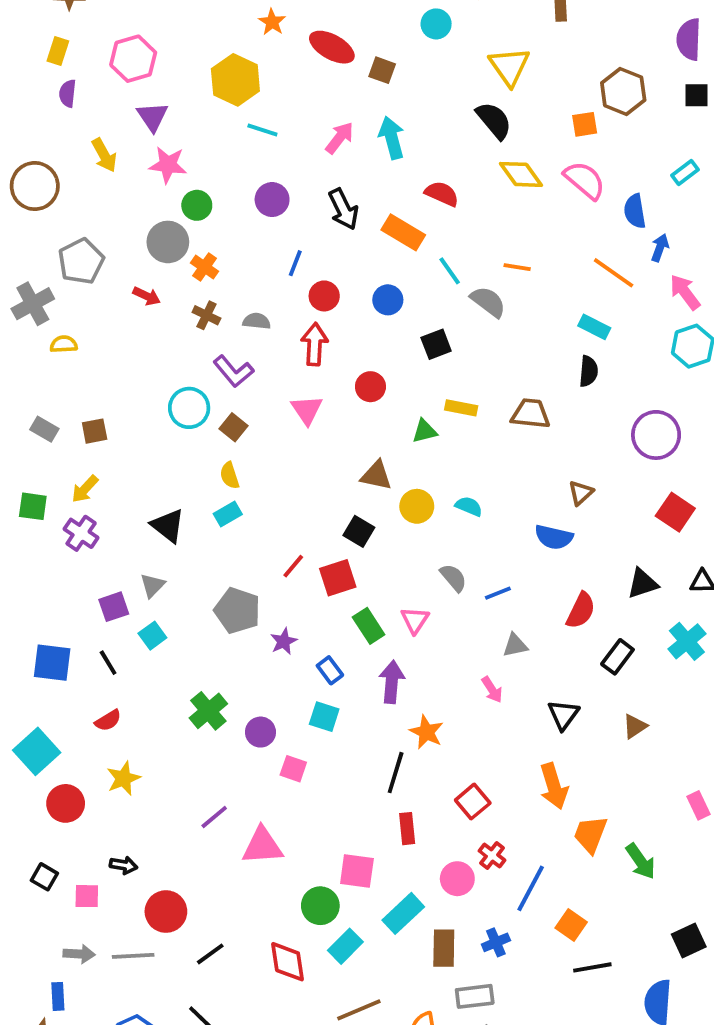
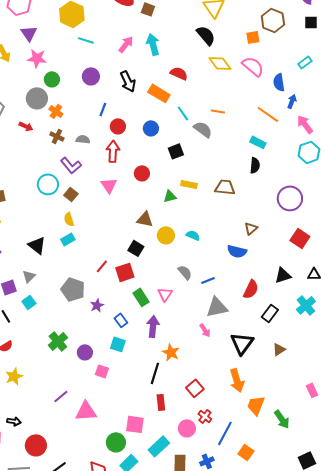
gray triangle: (515, 645) -> (217, 307), size x1.6
black triangle: (563, 715) -> (242, 343), size x1.4

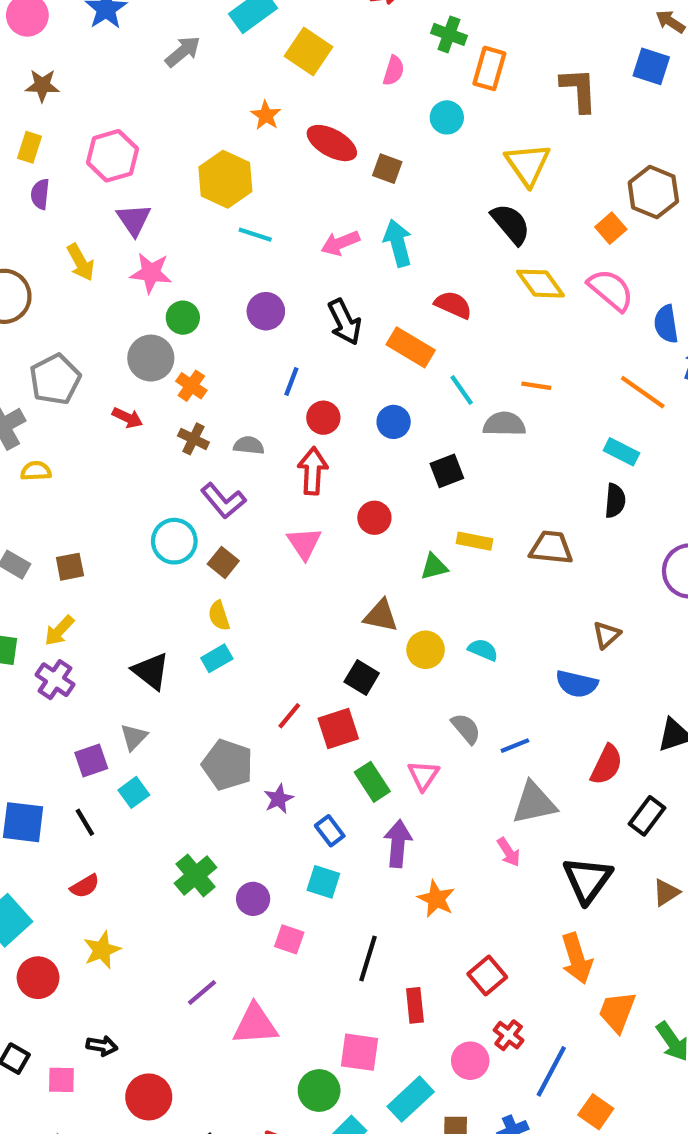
orange square: (253, 37) -> (611, 228), turned -32
pink arrow: (126, 44) -> (340, 243), turned -150
gray semicircle: (203, 129) -> (504, 424), turned -36
black line: (155, 373) -> (368, 958), moved

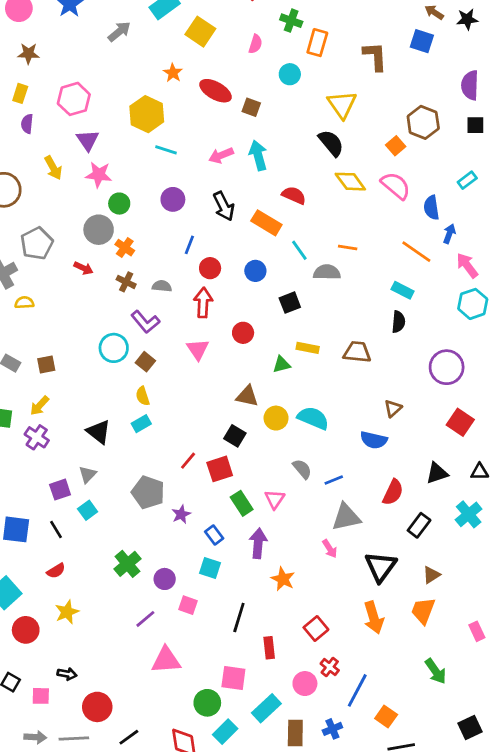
cyan semicircle: (483, 650) -> (313, 418), size x1.6
purple line: (202, 993) -> (145, 619), moved
orange trapezoid: (617, 1012) -> (423, 611), moved

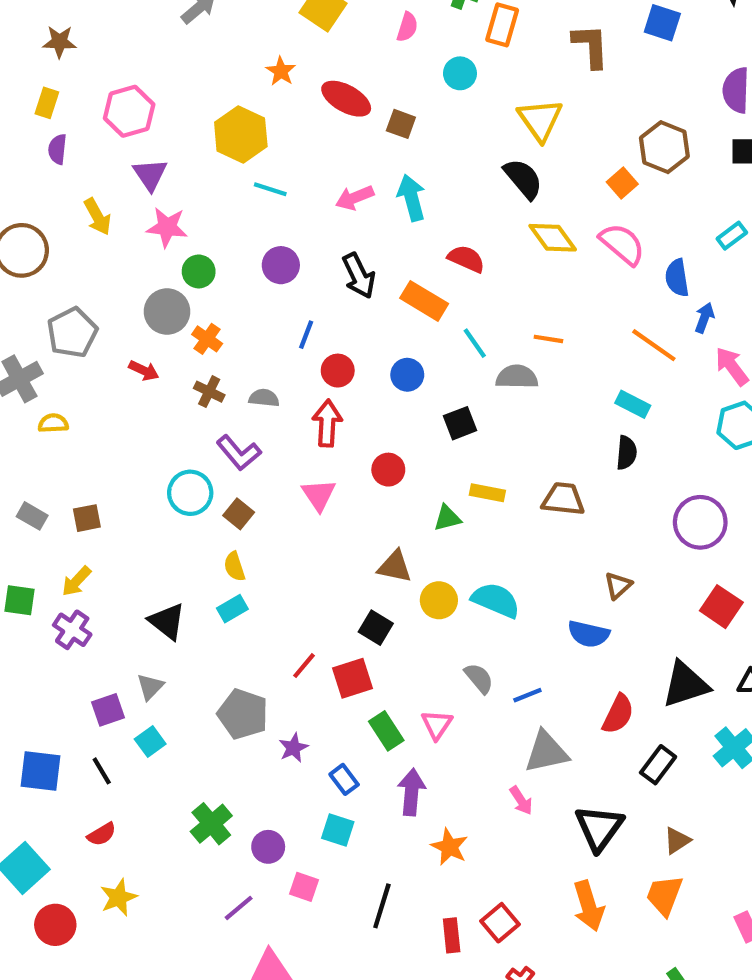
black triangle: (437, 473) -> (685, 685), size x1.4
red rectangle: (269, 648) -> (452, 935), moved

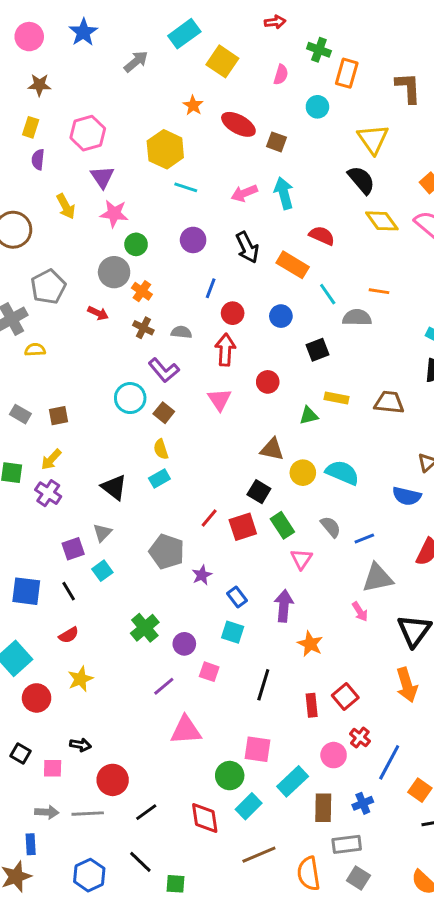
green rectangle: (386, 731) -> (282, 525), moved

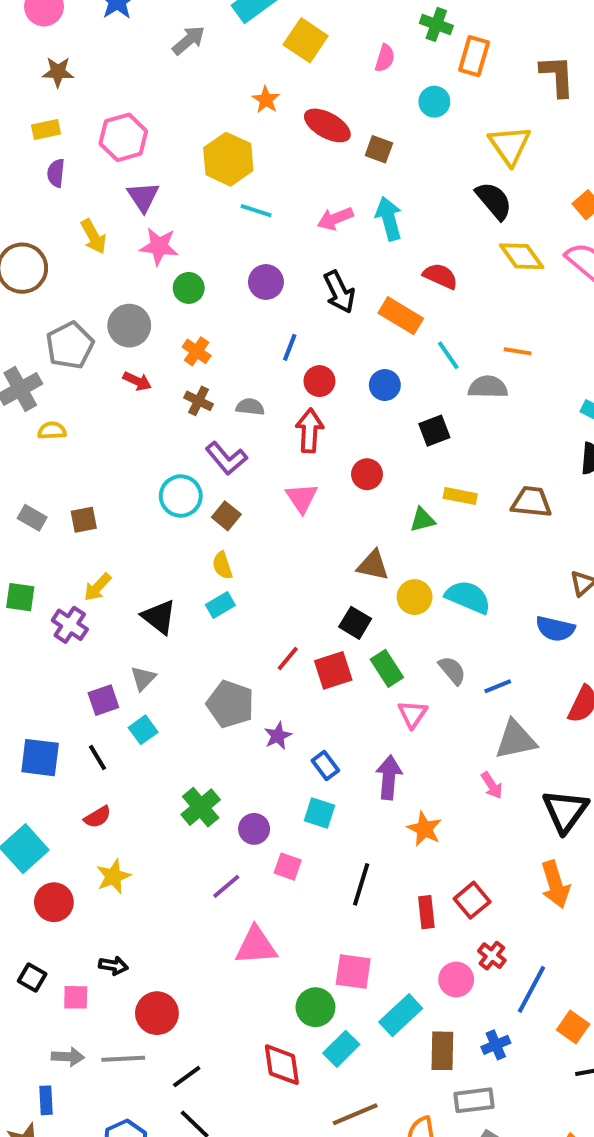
yellow rectangle: (31, 127) -> (46, 129), turned 60
gray circle: (114, 272) -> (129, 326), moved
yellow arrow: (51, 459) -> (98, 587), moved
black line: (146, 812) -> (187, 1077), moved

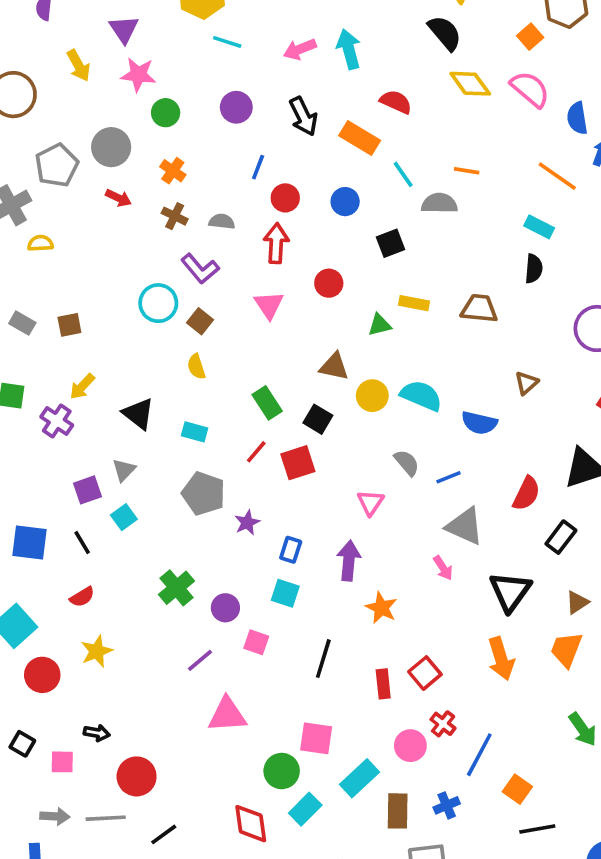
cyan rectangle: (220, 605) -> (195, 432), moved, turned 45
blue semicircle: (555, 629) -> (479, 423), moved
green rectangle: (387, 668) -> (267, 403), moved
gray triangle: (516, 740) -> (465, 526), turned 36
blue rectangle: (325, 765) -> (291, 550), turned 55

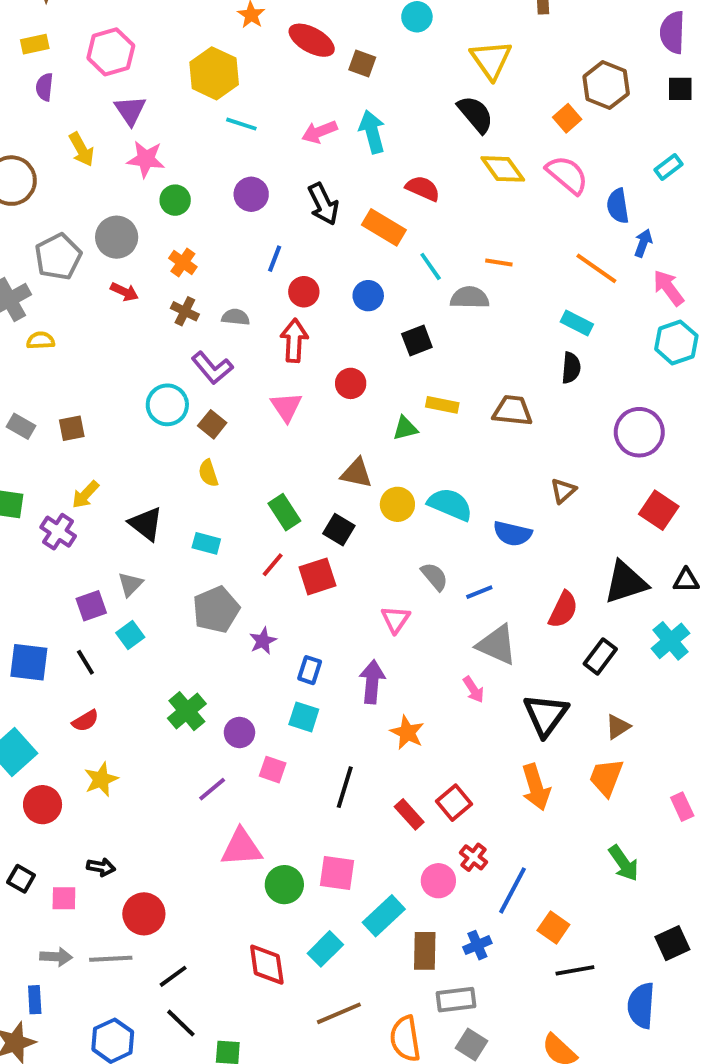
gray pentagon: (204, 494) -> (216, 610), turned 30
red rectangle: (383, 684) -> (409, 814), turned -36
green circle: (282, 771) -> (284, 885), moved

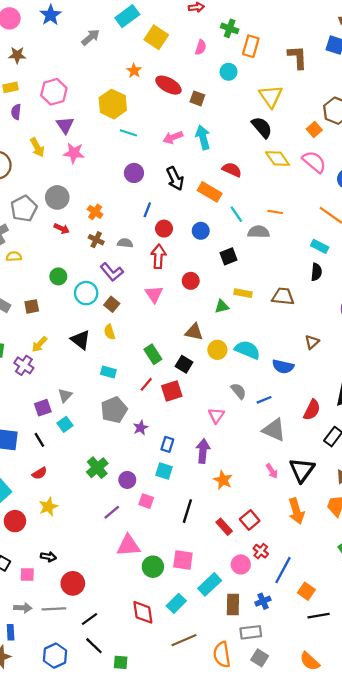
green circle: (175, 200) -> (58, 276), moved
black triangle: (146, 524) -> (81, 340), moved
pink arrow: (473, 690) -> (272, 471), moved

